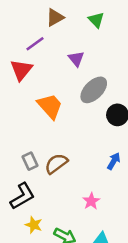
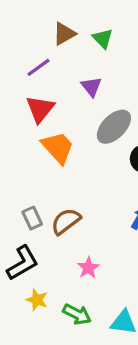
green triangle: (96, 20) -> (103, 38), moved
red triangle: (21, 70) -> (40, 109), moved
pink star: (91, 201) -> (88, 268), moved

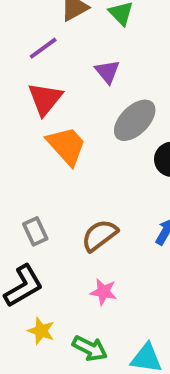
brown semicircle: (66, 221) -> (100, 235), moved
pink star: (88, 268) -> (103, 292), turned -30

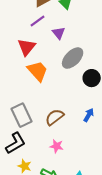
purple line: (43, 48) -> (38, 21), moved
gray rectangle: (35, 231) -> (22, 115), size x1.6

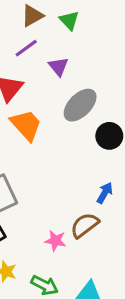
brown semicircle: (55, 117) -> (85, 225), moved

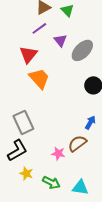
gray ellipse: (80, 105) -> (82, 50), moved

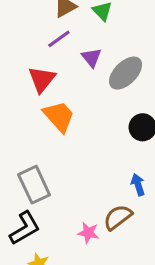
blue arrow: (90, 122) -> (138, 185), turned -48

